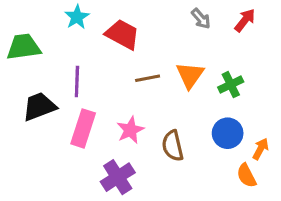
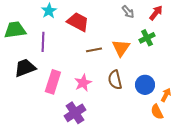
purple line: (77, 81) -> (43, 42), moved
green cross: (231, 85) -> (147, 38), moved
brown semicircle: (173, 146) -> (115, 80), moved

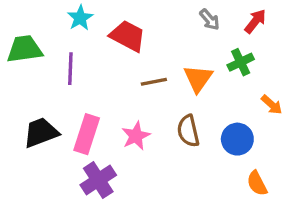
black trapezoid: (25, 68) -> (41, 133), moved
orange arrow: (166, 95) -> (272, 105), moved, turned 104
purple cross: (75, 113) -> (98, 180), moved

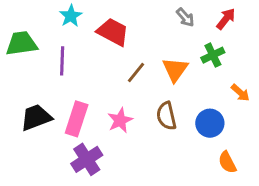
brown line: (154, 82) -> (136, 72), turned -40

